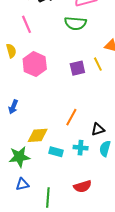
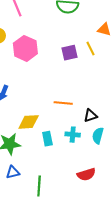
orange line: (71, 117) -> (63, 103), turned 66
cyan rectangle: (56, 152) -> (47, 139), turned 64
red semicircle: (83, 186) -> (86, 174), moved

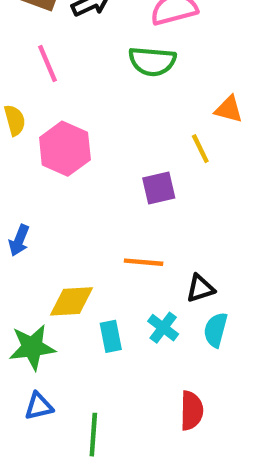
purple square: (70, 53) -> (159, 188), moved
cyan cross: (73, 135) -> (163, 328), turned 32
red semicircle: (86, 174) -> (192, 411), turned -72

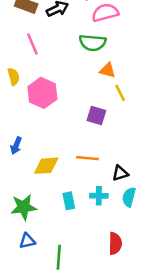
orange triangle: (229, 109) -> (108, 70), moved
purple square: (159, 188) -> (96, 115), turned 30
yellow diamond: (71, 301) -> (46, 166), moved
cyan cross: (163, 328) -> (99, 196), turned -36

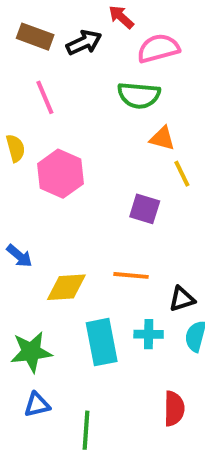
blue arrow: (16, 146) -> (19, 256), turned -72
cyan rectangle: (69, 201) -> (102, 342), size x1.6

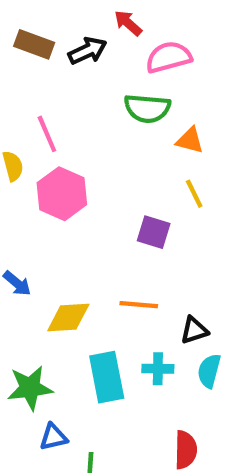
pink line: (45, 97) -> (47, 134), moved
orange triangle: (162, 138) -> (190, 140), moved
blue triangle: (37, 405) -> (53, 437), moved

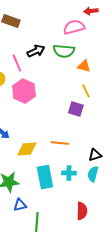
red arrow: (128, 23) -> (91, 11), moved, turned -48
black arrow: (88, 51) -> (36, 51), moved
purple square: (154, 232) -> (76, 109), moved
black triangle: (194, 330) -> (95, 155), moved

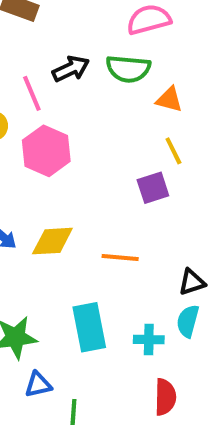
purple square: (76, 109) -> (153, 188), turned -35
yellow diamond: (27, 149) -> (52, 241), moved
cyan cross: (69, 173) -> (149, 340), moved

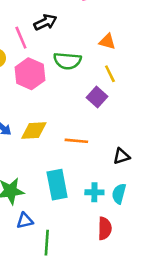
green semicircle: (128, 69) -> (67, 61), moved
purple square: (153, 188) -> (97, 97), turned -30
cyan semicircle: (188, 321) -> (119, 194), moved

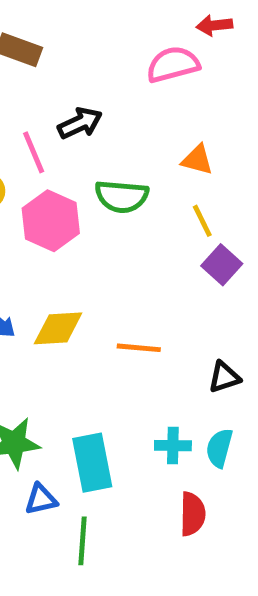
purple square: (97, 97) -> (222, 265), moved
cyan rectangle: (57, 185) -> (92, 463), moved

